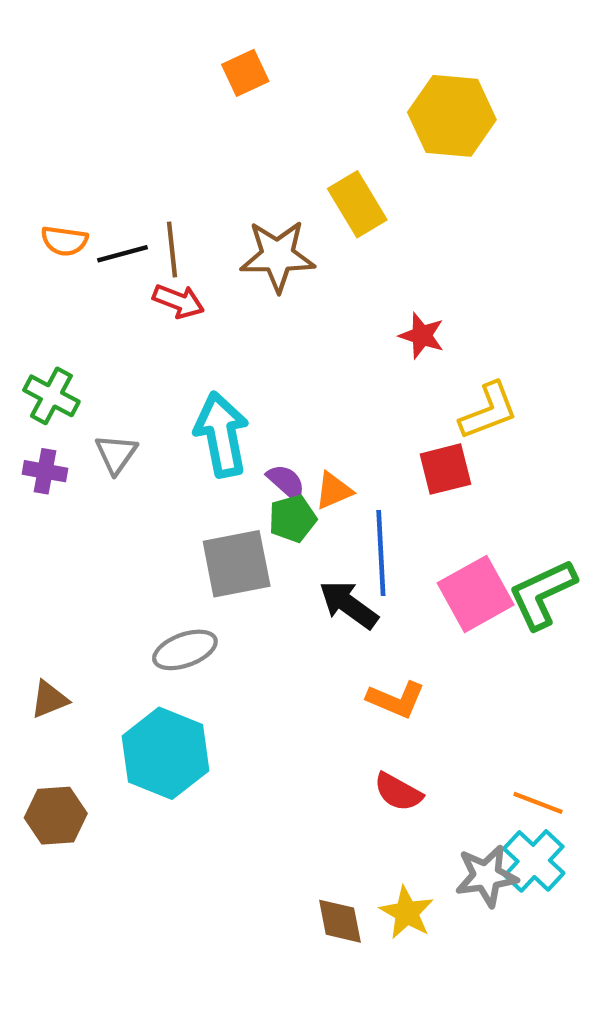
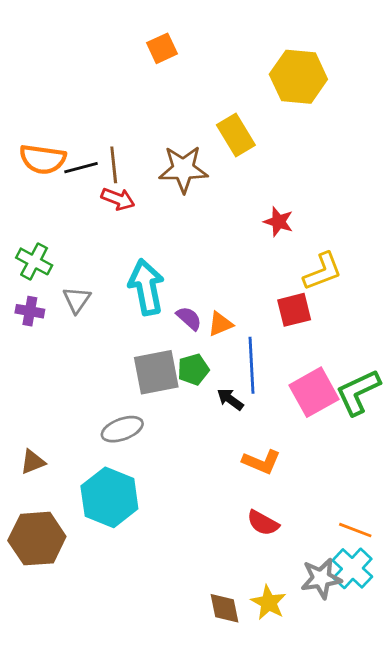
orange semicircle: (64, 241) -> (43, 159), size x1.5
green pentagon: (293, 519) -> (193, 369), moved
black arrow: (349, 605) -> (230, 399), size x0.7
brown hexagon: (56, 816) -> (37, 539), size x1.4

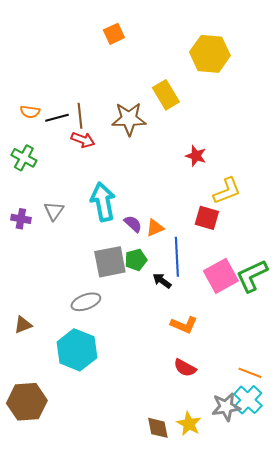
orange semicircle: (43, 159) -> (30, 112), size x0.6
green cross: (34, 261) -> (24, 158), moved
red square: (294, 310) -> (207, 218), turned 30
brown hexagon: (37, 539) -> (27, 402), moved

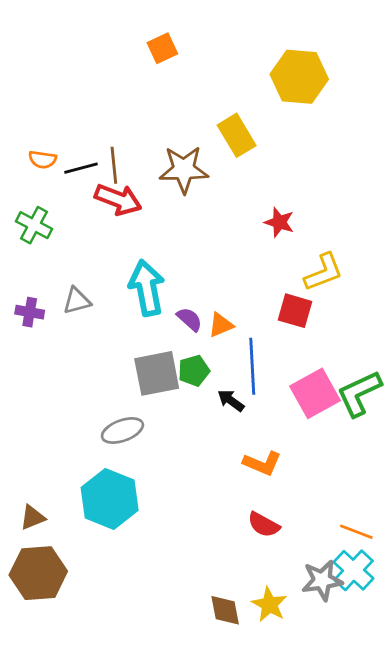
red arrow: (83, 140) -> (118, 199), size x1.4
gray triangle: (54, 211) -> (77, 301), turned 40
brown triangle: (23, 325) -> (33, 518), moved

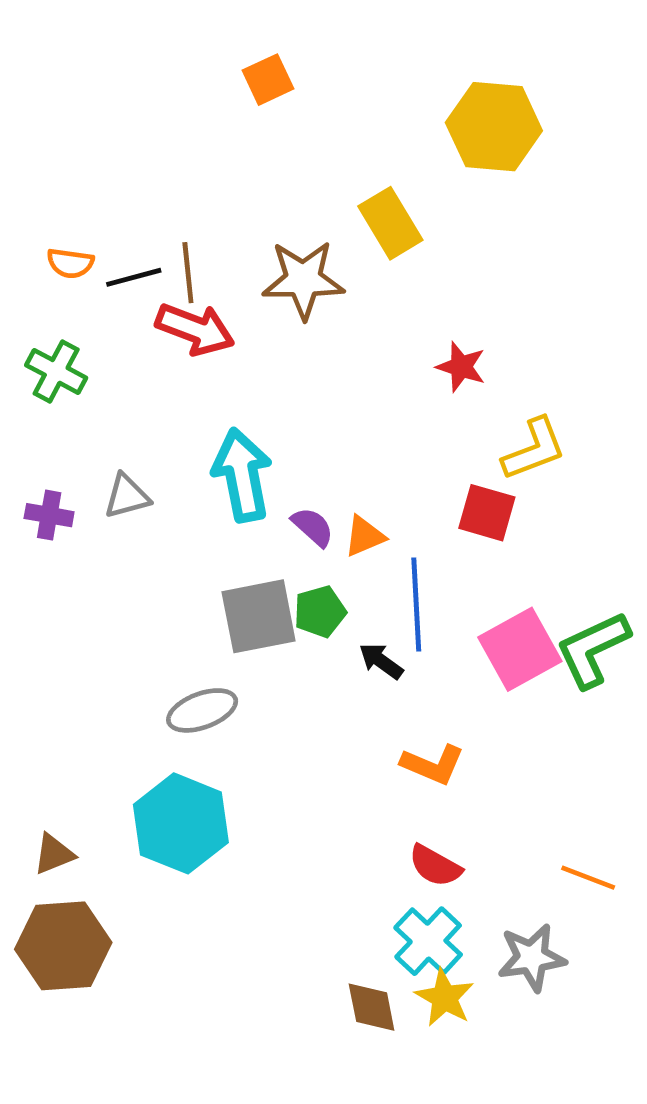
cyan cross: (353, 570) -> (428, 941), moved

